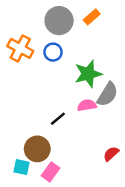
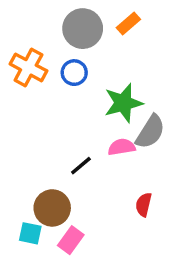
red semicircle: (111, 154) -> (144, 205), moved, turned -35

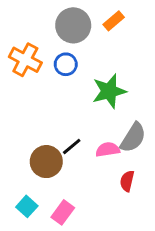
gray semicircle: (150, 132) -> (133, 138), moved
pink semicircle: (122, 147) -> (108, 150), moved
brown circle: (52, 208) -> (46, 162), moved
cyan square: (30, 233) -> (27, 206), turned 30

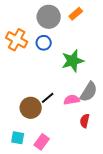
cyan square: (27, 206) -> (18, 138), turned -32

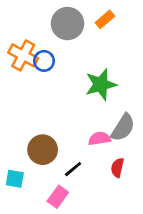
blue circle: (44, 43) -> (44, 61), moved
black line: (48, 98) -> (73, 169), moved
cyan square: (18, 138) -> (15, 179), moved

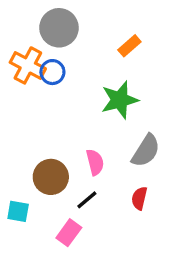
orange rectangle: (105, 19) -> (129, 46), moved
gray circle: (68, 24) -> (59, 28), moved
pink semicircle: (99, 139) -> (95, 162), moved, turned 85

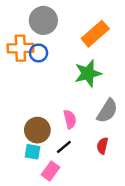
orange rectangle: (129, 46) -> (95, 34), size x1.6
orange cross: (28, 65) -> (20, 48), turned -30
cyan square: (18, 211) -> (33, 152), moved

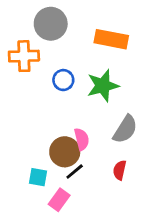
orange rectangle: (95, 34) -> (111, 39), turned 52
blue circle: (39, 53) -> (63, 80), moved
brown circle: (37, 130) -> (65, 152), moved

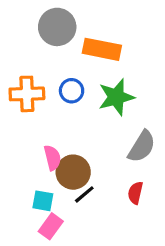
orange rectangle: (111, 39) -> (102, 49), moved
orange cross: (24, 56) -> (27, 94), moved
pink semicircle: (82, 139) -> (52, 158), moved
pink rectangle: (59, 200) -> (51, 226), moved

